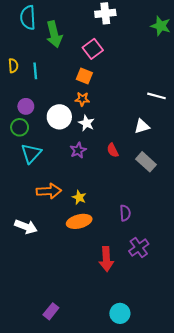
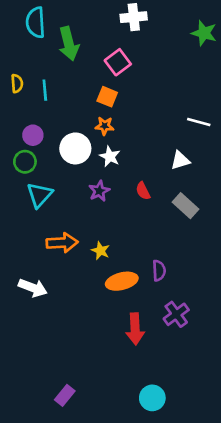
orange ellipse: (79, 221) -> (122, 281), moved

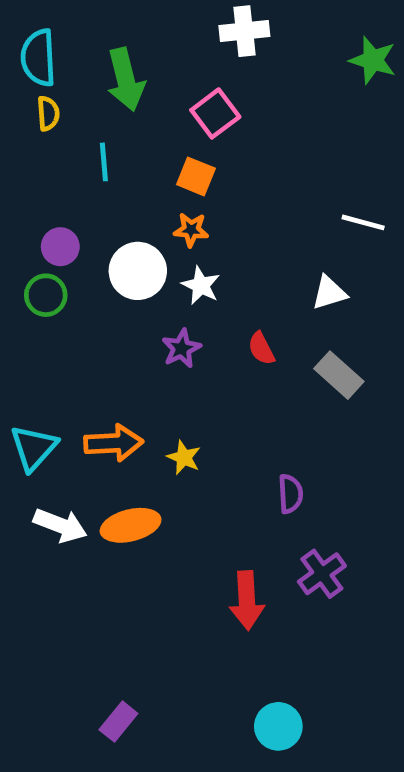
cyan semicircle: (36, 22) -> (38, 58), moved
yellow semicircle: (17, 83) -> (48, 113), moved
cyan line: (45, 90) -> (104, 162), moved
cyan triangle: (40, 195) -> (34, 448), moved
orange ellipse: (122, 281) -> (131, 525), moved

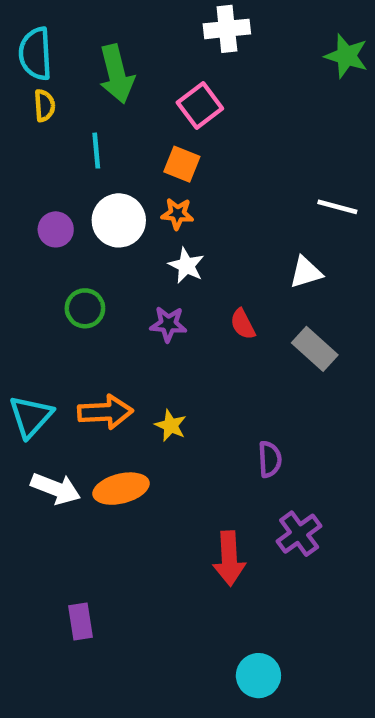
white circle: (138, 271) -> (119, 220), moved
green circle: (46, 295) -> (85, 308), moved
purple star: (181, 348) -> (168, 324), turned 30
purple rectangle: (118, 722) -> (80, 621), moved, turned -48

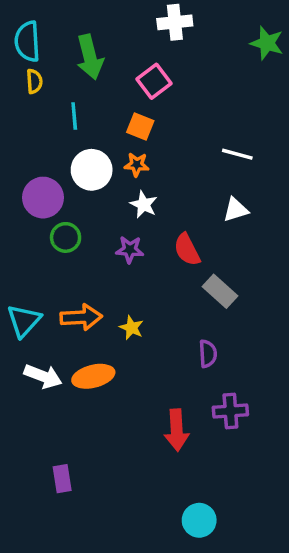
white line: (337, 207) -> (237, 154), moved
purple circle: (56, 229) -> (43, 198), moved, size x1.5
red semicircle: (243, 324) -> (187, 250), size x1.4
gray rectangle: (315, 349) -> (220, 291), moved
purple cross: (299, 534) -> (230, 411), turned 32

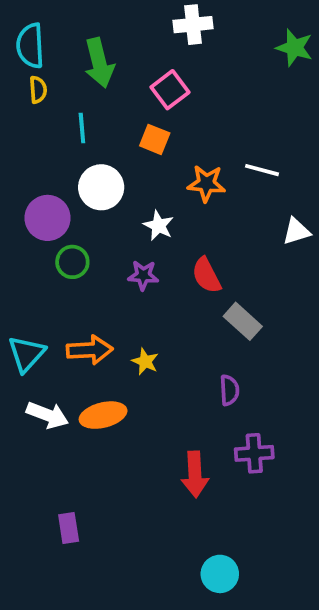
orange star: (137, 165) -> (206, 183), moved, size x1.4
white triangle: (236, 210) -> (296, 231), moved

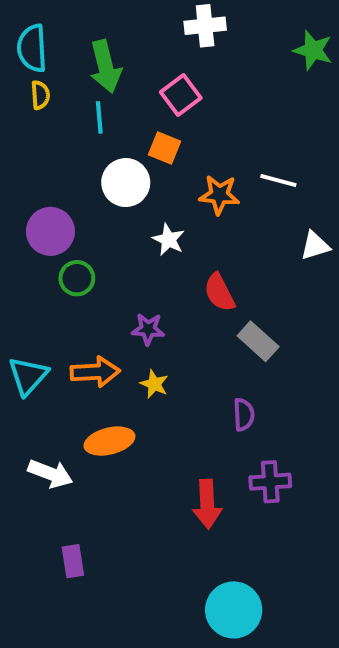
cyan line: (82, 128) -> (99, 117), moved
white circle: (101, 187) -> (126, 183), moved
purple star: (143, 275) -> (148, 329), moved
white arrow: (48, 415) -> (50, 474), moved
cyan circle: (220, 574) -> (234, 610), size x1.4

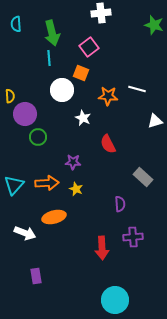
cyan semicircle: (32, 48) -> (16, 24), size x0.7
yellow semicircle: (40, 95) -> (10, 96), moved
gray rectangle: (258, 341) -> (143, 177), moved

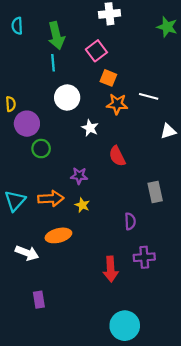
orange square: (81, 73) -> (108, 78), moved
gray rectangle: (143, 177) -> (155, 192), turned 36

